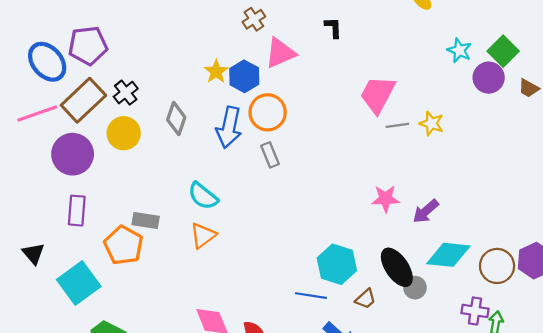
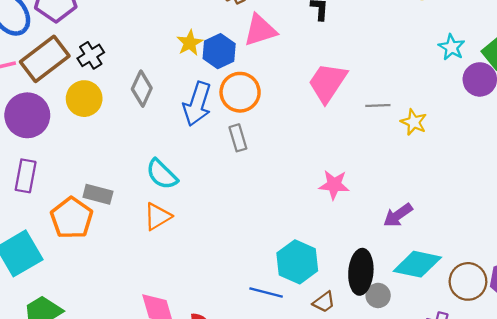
pink trapezoid: (378, 94) -> (327, 83), moved
gray line: (397, 125) -> (378, 106), moved
pink star: (386, 199) -> (334, 185), moved
black ellipse: (397, 267) -> (361, 272), turned 33

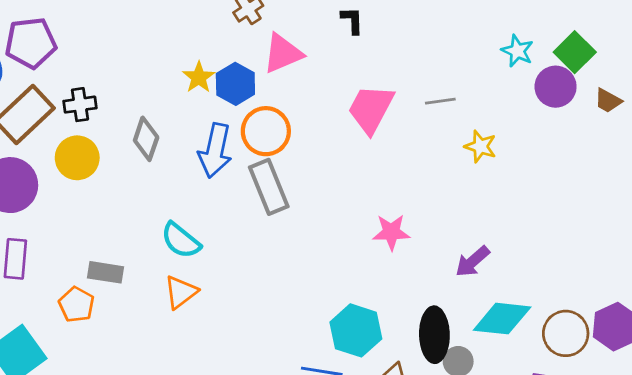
black cross: (91, 55) -> (80, 105), turned 30
gray line: (378, 106) -> (440, 101), moved
gray rectangle: (238, 138) -> (269, 187), size x1.6
orange pentagon: (72, 218) -> (77, 305), size x0.7

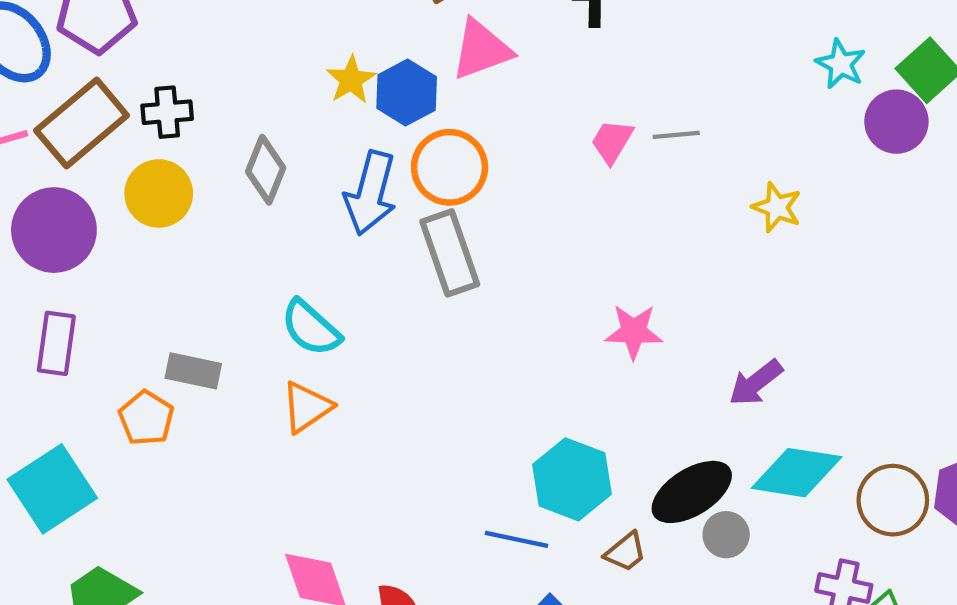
gray line: (440, 101) -> (676, 135), moved
pink trapezoid: (371, 109) -> (612, 141), size x0.6
black ellipse: (434, 335) -> (692, 492), turned 56

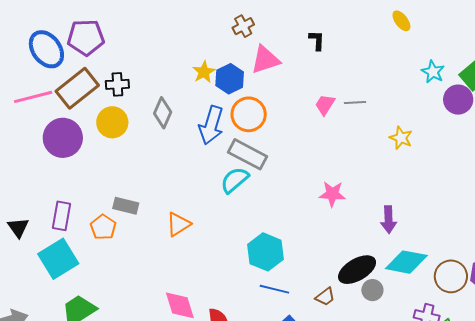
gray rectangle: (450, 253) -> (247, 154), turned -45
cyan semicircle: (311, 328) -> (235, 180), moved, turned 96
purple rectangle: (56, 343) -> (62, 216), moved
purple arrow: (756, 383) -> (389, 220), turned -56
cyan hexagon: (572, 479) -> (266, 252), moved

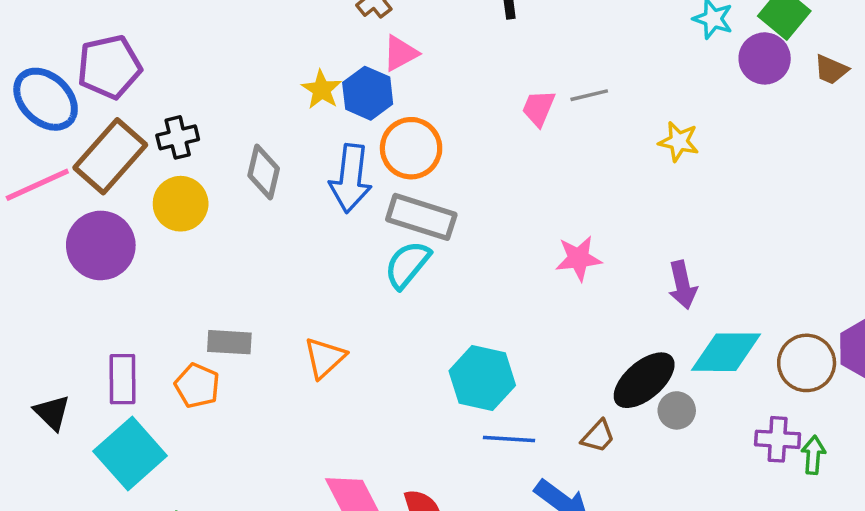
pink triangle: (265, 60) -> (400, 53), moved, size x0.7

